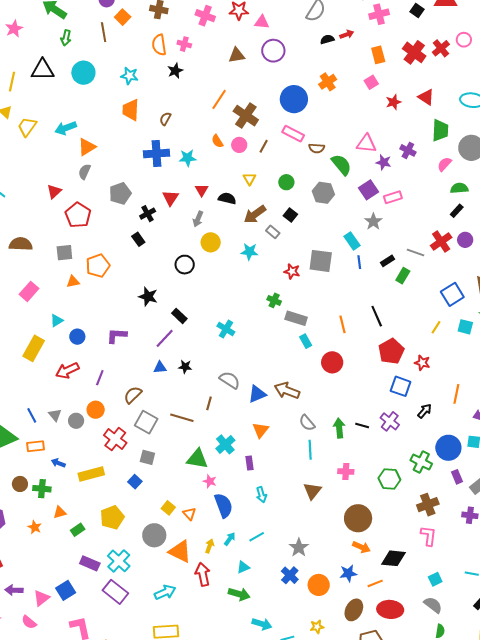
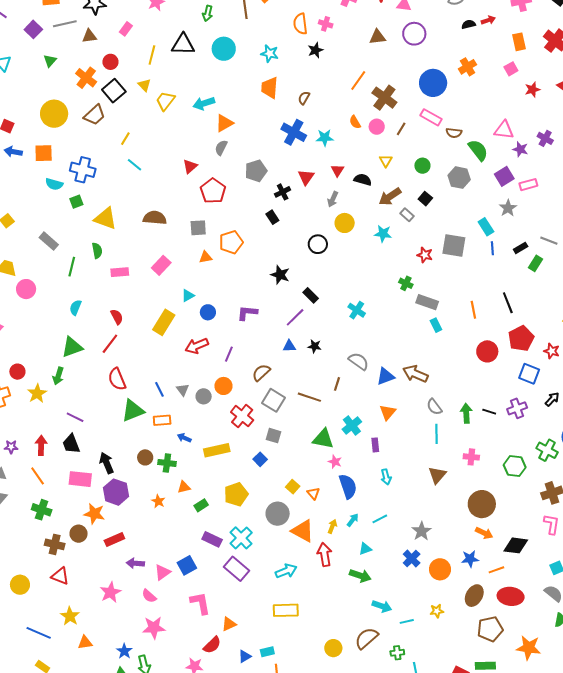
blue cross: (157, 154) -> (294, 132), turned 30
red circle: (332, 362) -> (487, 351), moved
purple cross: (390, 421) -> (517, 408), turned 30

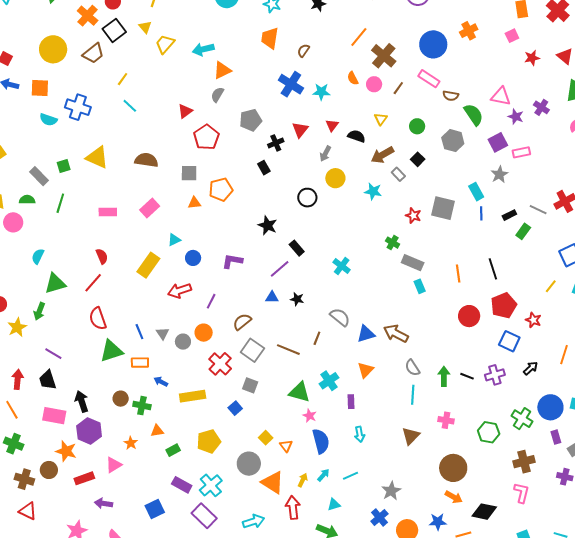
green square: (76, 202) -> (64, 166), moved
green semicircle: (97, 251) -> (27, 200), moved, turned -84
cyan semicircle: (75, 307) -> (38, 256), moved
pink triangle: (162, 572) -> (114, 465), moved

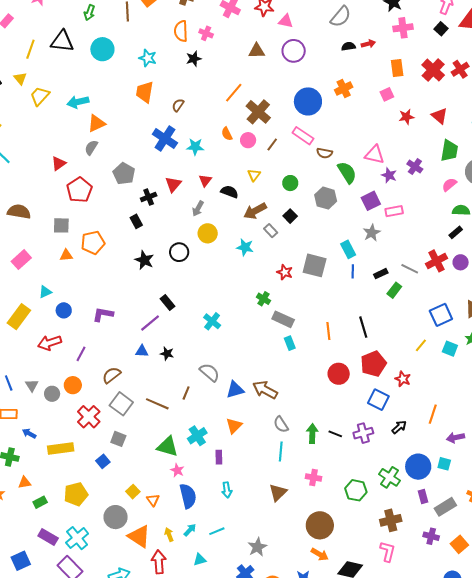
gray pentagon: (251, 120) -> (124, 174), turned -30
black star: (268, 225) -> (144, 260), moved
yellow arrow: (303, 480) -> (169, 535), turned -48

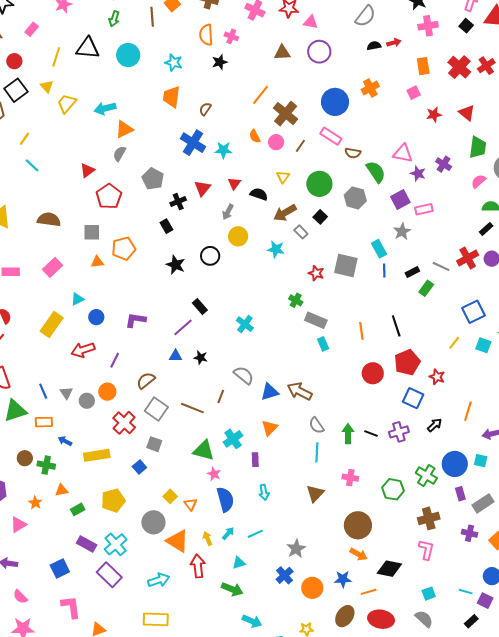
green circle: (290, 183) -> (319, 184), size x1.6

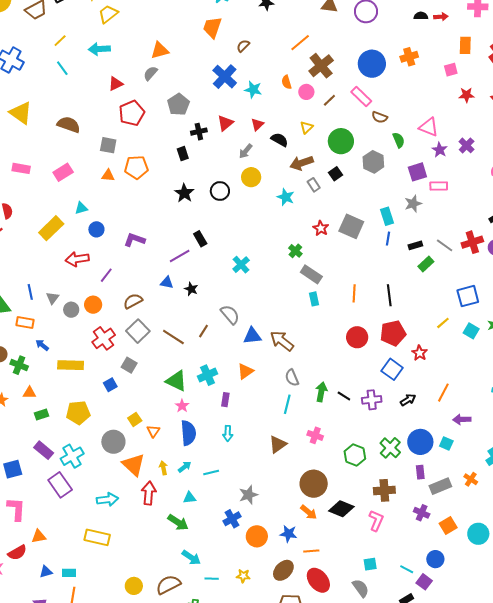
cyan arrow: (105, 108) -> (99, 49), moved
green semicircle: (376, 172) -> (399, 140), size x0.7
black diamond: (389, 569) -> (341, 509), moved
red ellipse: (381, 619) -> (318, 580), turned 30

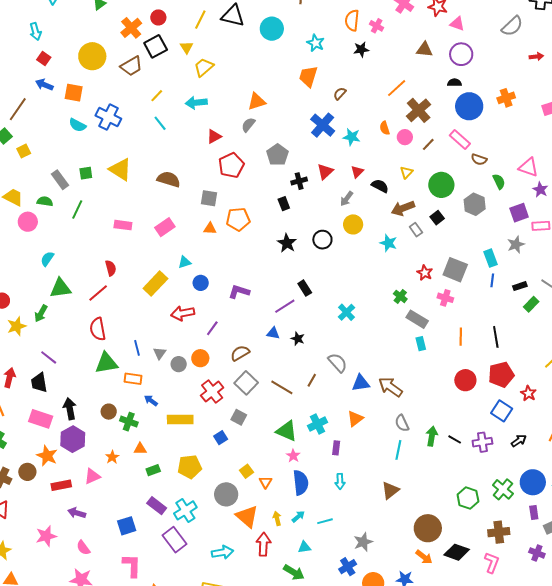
black semicircle: (421, 16) -> (454, 83), moved
pink cross: (315, 435) -> (445, 298), moved

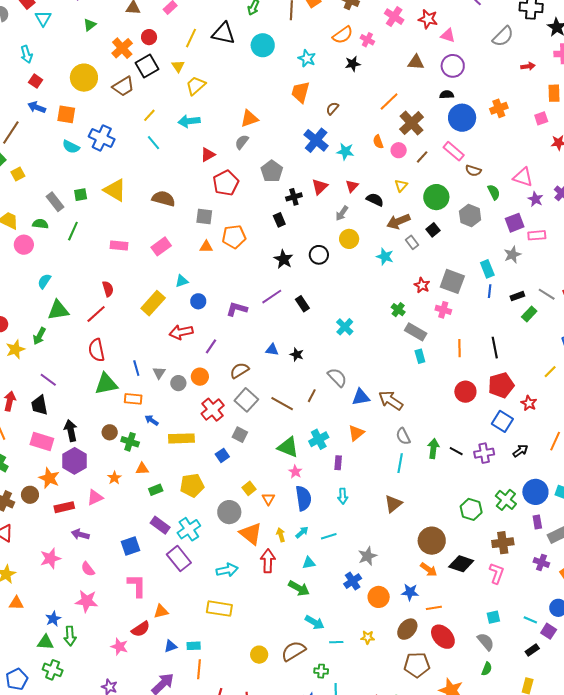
orange semicircle: (352, 20) -> (343, 35), turned -130
purple line: (285, 306) -> (272, 297), moved

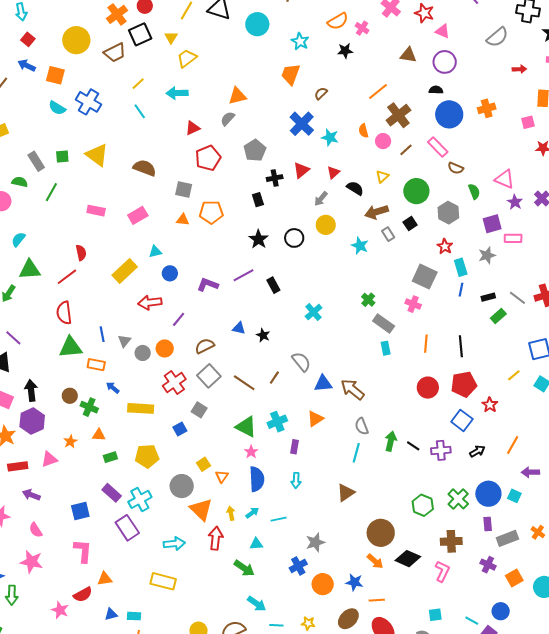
red star: (422, 285) -> (445, 246), moved

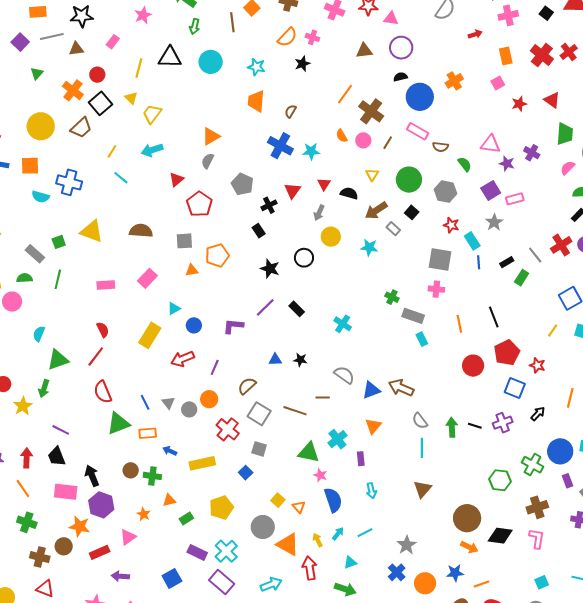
gray line: (517, 298) -> (535, 255), turned 30
brown line: (274, 378) -> (323, 398), turned 72

